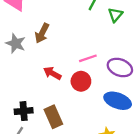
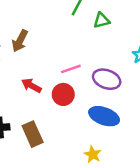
green triangle: (115, 15) -> (102, 20), turned 35

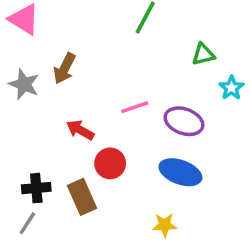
green triangle: (102, 20) -> (203, 54), moved
red circle: (63, 94) -> (110, 163), moved
yellow star: (93, 154) -> (165, 225), turned -30

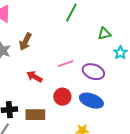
red circle: (110, 163) -> (62, 97), moved
brown rectangle: (82, 197) -> (35, 115), turned -66

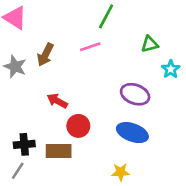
pink line: (65, 64) -> (90, 47), moved
red circle: (62, 97) -> (78, 126), moved

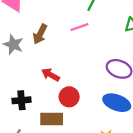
black cross: (24, 144) -> (21, 100), moved

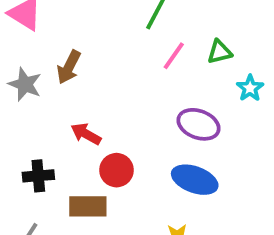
pink line: (80, 27) -> (174, 56), moved, turned -36

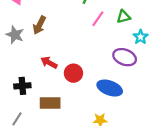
purple ellipse: (199, 124) -> (125, 57), moved
red circle: (116, 170) -> (73, 73), moved

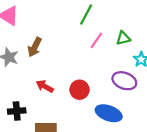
red circle: (73, 73) -> (79, 90), moved

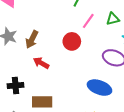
brown arrow: (35, 47) -> (32, 39), moved
red circle: (79, 90) -> (72, 41), moved

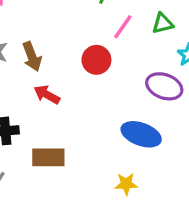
brown arrow: (32, 39) -> (32, 57), turned -48

